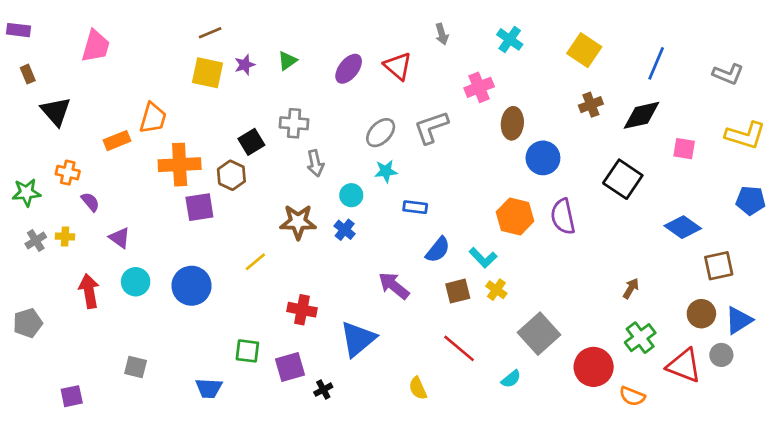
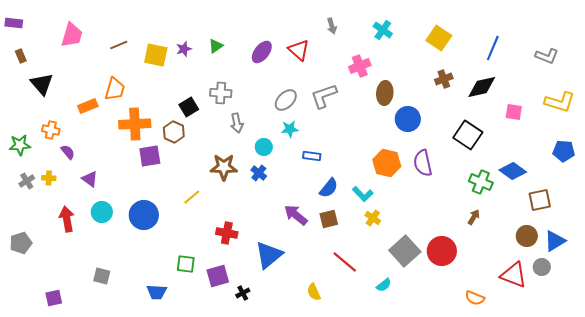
brown line: (210, 33) -> (119, 45), moved
brown square: (458, 291) -> (329, 219), moved
green cross: (640, 338) -> (481, 182), moved, turned -30
red circle: (594, 367) -> (442, 251), moved

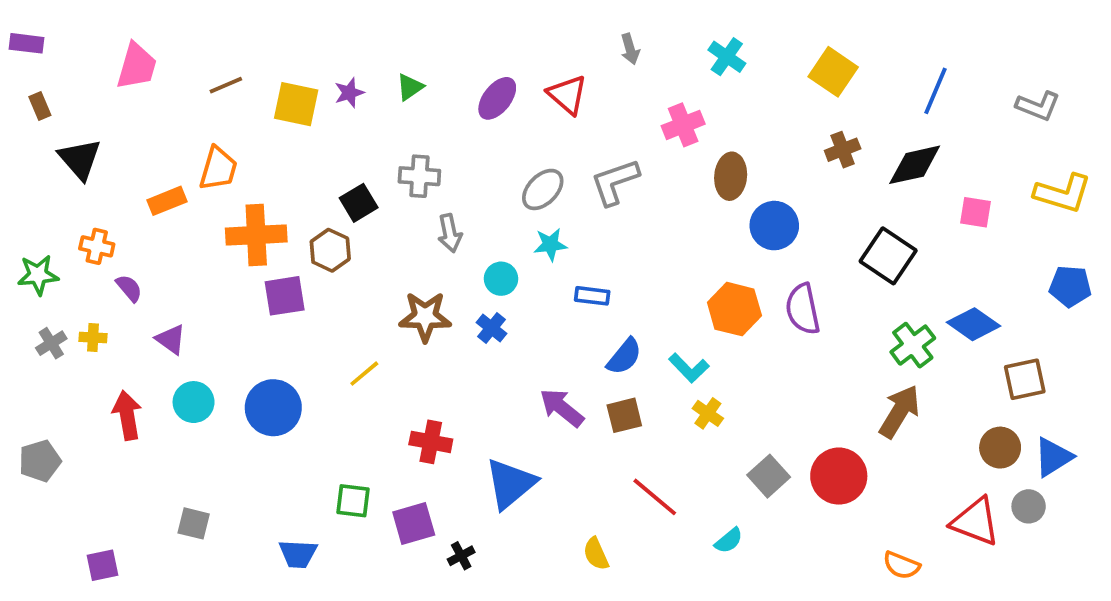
green cross: (481, 182) -> (913, 345), turned 30
brown arrow: (474, 217) -> (900, 412), size x1.8
gray square: (405, 251) -> (769, 476), size x0.7

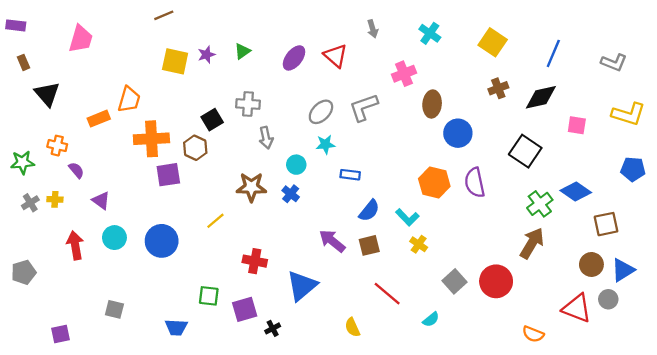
brown line: (226, 85) -> (164, 15), moved

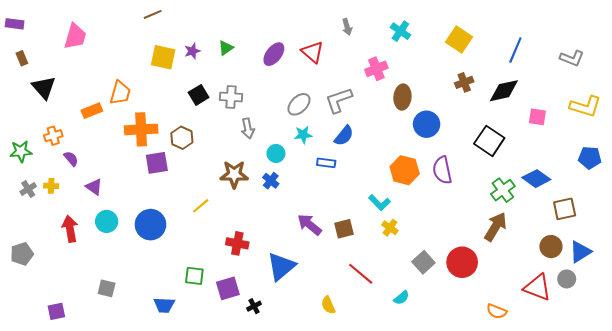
black square: (212, 120) -> (199, 95), moved
orange cross: (57, 146) -> (53, 136), turned -30
blue semicircle: (369, 211) -> (344, 136), moved

